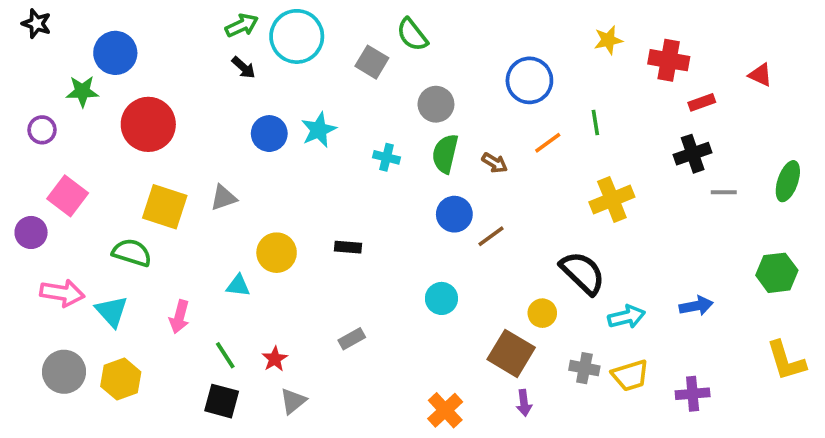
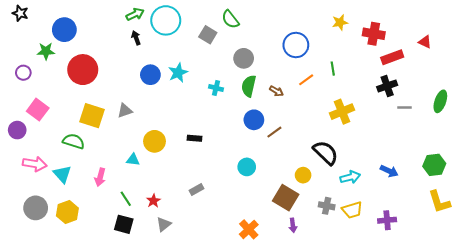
black arrow: (244, 68) -> (136, 38), turned -152
red rectangle: (702, 102) -> (392, 57), size x1.5
green hexagon: (777, 273) -> (434, 165), moved
blue arrow: (696, 306) -> (389, 171), turned 36

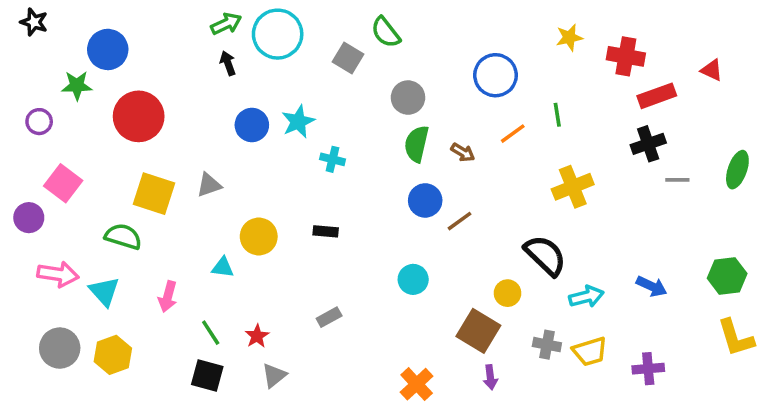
cyan cross: (216, 88) -> (333, 159), moved

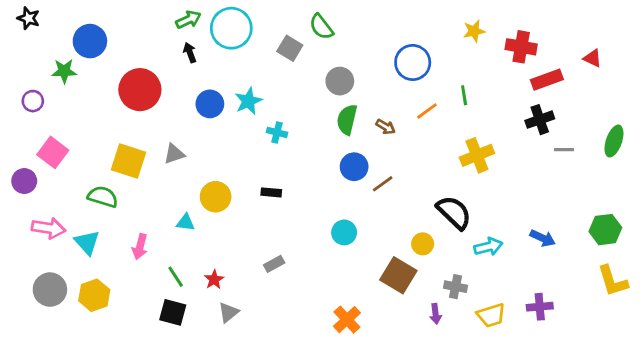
red circle: (139, 116) -> (140, 90), moved
yellow trapezoid: (590, 351) -> (491, 315), moved
purple arrow: (490, 377) -> (435, 314), moved

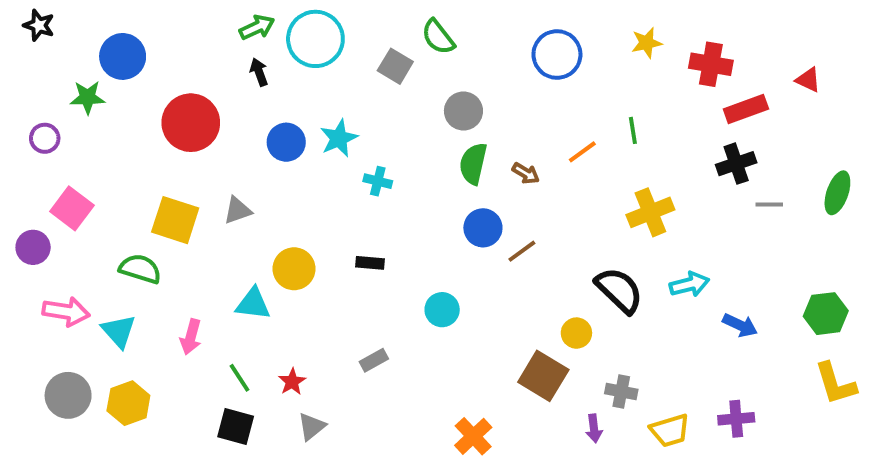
blue circle: (413, 62) -> (557, 55), moved
cyan triangle: (186, 222) -> (253, 304), size x1.4
cyan circle: (344, 232) -> (442, 310), moved
cyan arrow: (488, 247) -> (689, 284), moved

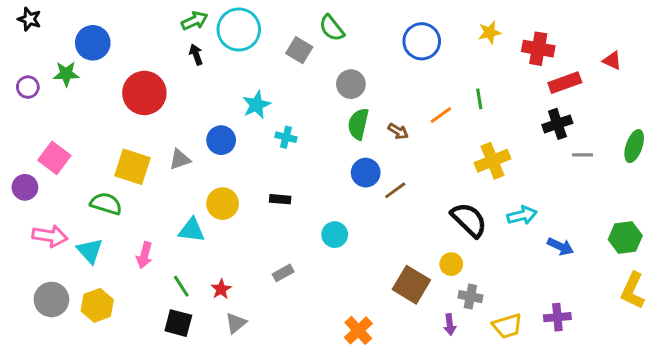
purple circle: (45, 138) -> (28, 87), moved
blue circle: (286, 142) -> (221, 140), moved
yellow circle: (576, 333) -> (451, 264), moved
yellow L-shape: (836, 384) -> (633, 291), turned 42

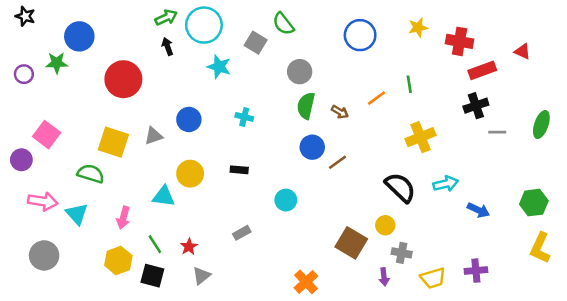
cyan star: (256, 105) -> (219, 67), moved, turned -30
yellow hexagon: (97, 305) -> (118, 260), moved

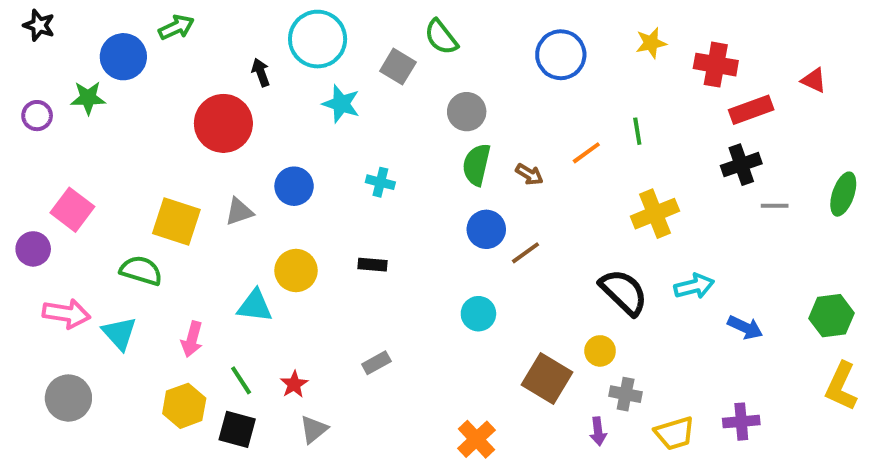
green arrow: (166, 17) -> (176, 27), moved
red circle: (123, 79) -> (223, 123), moved
cyan circle: (286, 200) -> (478, 314), moved

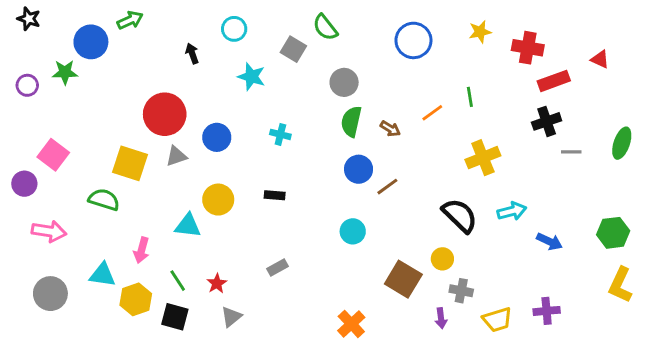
cyan circle: (318, 39) -> (234, 29), size x0.6
red circle: (223, 123) -> (165, 114), moved
cyan triangle: (119, 333) -> (102, 275), moved, turned -40

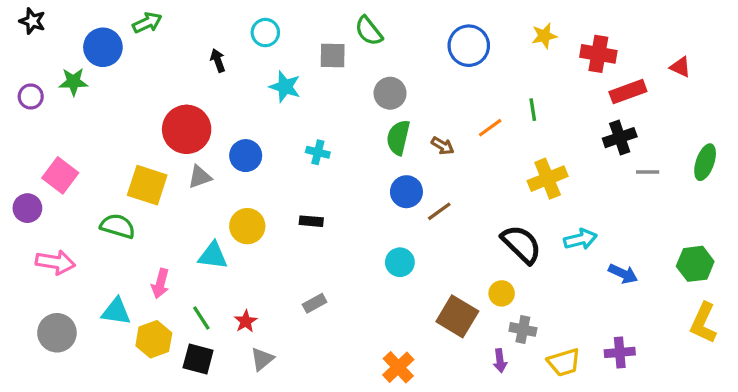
gray square: (293, 49) -> (333, 55), turned -30

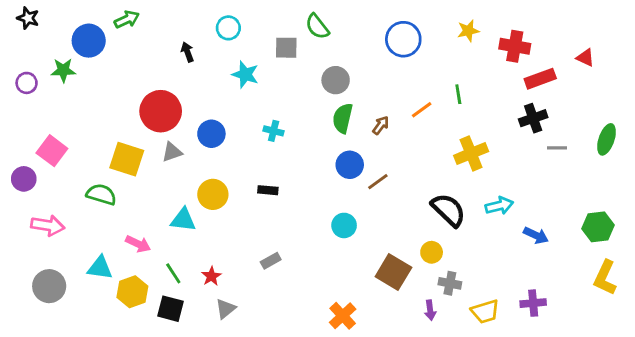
brown arrow: (443, 146) -> (381, 125), turned -84
pink arrow: (160, 284) -> (138, 244), turned -80

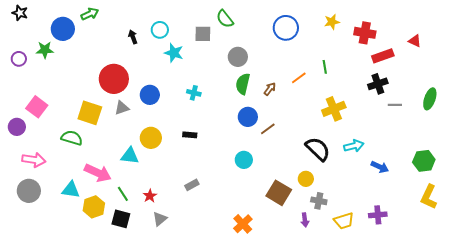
cyan circle: (228, 28) -> (160, 30), moved
pink arrow: (138, 244) -> (98, 173), size x1.5
gray circle: (49, 286) -> (29, 191), moved

